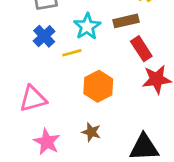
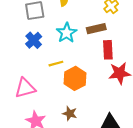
red rectangle: (141, 49) -> (108, 50), turned 30
yellow line: (72, 53) -> (56, 64), moved

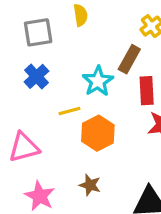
brown rectangle: (96, 29) -> (129, 59), turned -48
cyan star: (67, 33) -> (98, 81), moved

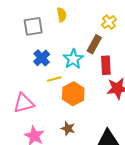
blue cross: (36, 76) -> (42, 58), moved

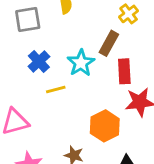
orange hexagon: (73, 94) -> (105, 126), moved

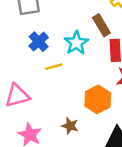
brown rectangle: (109, 43) -> (101, 25), turned -60

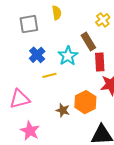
brown star: (70, 126) -> (63, 110), moved

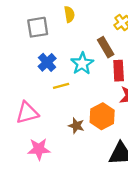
pink star: (30, 131) -> (39, 149), turned -30

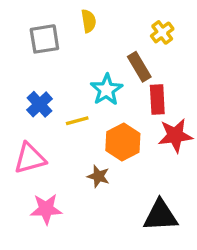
blue cross: (47, 62) -> (40, 104), moved
orange hexagon: (102, 116) -> (123, 142), moved

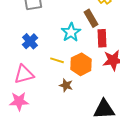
yellow line: (77, 121) -> (57, 60), moved, turned 32
pink star: (46, 209) -> (19, 101), moved

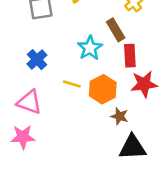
pink triangle: (24, 74) -> (29, 102), turned 35
brown star: (66, 85) -> (120, 116), moved

